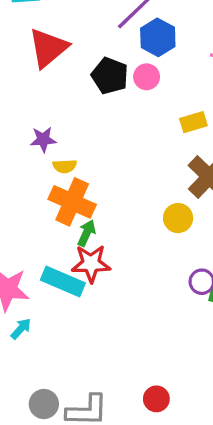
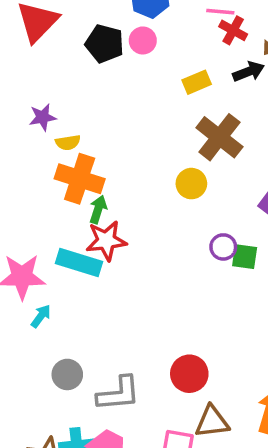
red circle: (156, 399) -> (189, 374), size x1.4
gray circle: (44, 404) -> (67, 374), moved

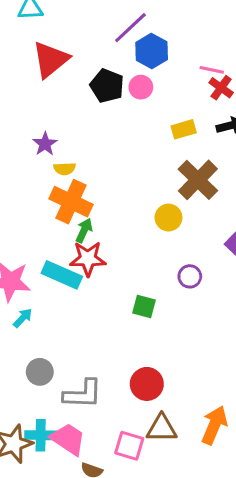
purple star: (43, 117) -> (45, 144), turned -30
green square: (245, 257) -> (144, 307), moved

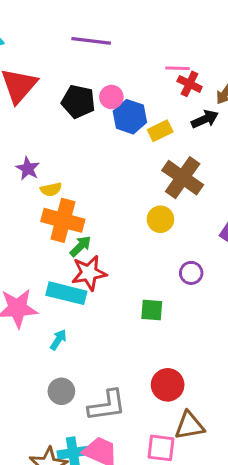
purple line: (130, 28) -> (91, 41), turned 60
blue hexagon: (152, 51) -> (130, 117), moved
green arrow: (84, 231) -> (80, 246), turned 30
cyan arrow: (23, 318) -> (58, 340), moved

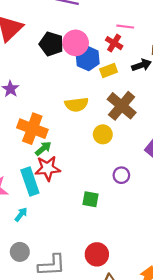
red cross: (190, 84) -> (114, 43), moved
pink circle: (111, 97) -> (76, 43), size x1.5
yellow semicircle: (51, 189) -> (76, 105), moved, size x1.5
cyan rectangle: (66, 293) -> (30, 181), turned 52

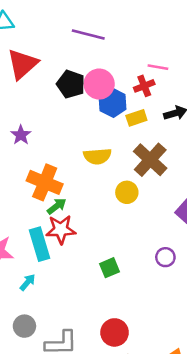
red cross: (114, 43) -> (144, 86), turned 35
purple circle: (121, 175) -> (165, 257), moved
green square: (90, 199) -> (109, 268), turned -35

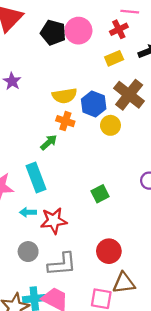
blue hexagon: (113, 103) -> (94, 104), moved
yellow semicircle: (97, 156) -> (64, 96), moved
orange cross: (45, 182) -> (65, 121), moved, size x0.6
red star: (61, 230) -> (54, 221), moved
cyan arrow: (28, 282) -> (28, 212), turned -126

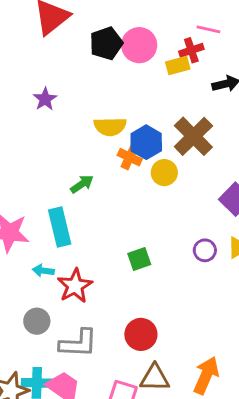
black pentagon: (53, 33) -> (106, 43), turned 30
yellow rectangle: (114, 58) -> (178, 66), moved
orange cross: (65, 121) -> (130, 157), moved
red star: (54, 221) -> (75, 286), turned -30

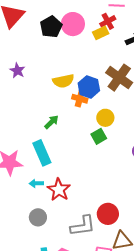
yellow circle: (164, 173) -> (105, 118), moved
green square: (139, 259) -> (99, 136), moved
gray L-shape: (78, 343) -> (83, 226), moved

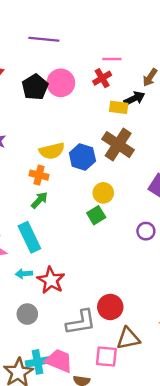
yellow rectangle: (101, 33) -> (119, 107), moved, turned 35
orange cross: (80, 99) -> (39, 175), moved

